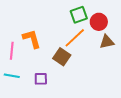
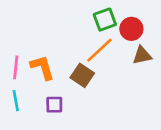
orange L-shape: (32, 39) -> (42, 67), moved
cyan line: (12, 76) -> (16, 101), turned 70

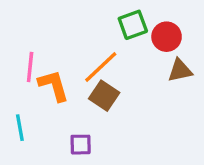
orange line: (99, 50) -> (101, 67), moved
pink line: (16, 67) -> (30, 67), moved
purple square: (54, 105) -> (81, 145), moved

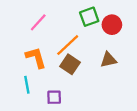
pink line: (30, 67) -> (38, 22), moved, turned 36
brown triangle: (180, 70) -> (109, 60), moved
cyan line: (20, 128) -> (27, 85), moved

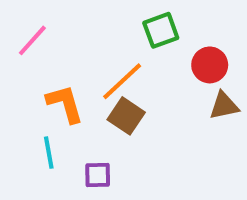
pink line: (38, 22) -> (32, 40), moved
red circle: (112, 25) -> (210, 65), moved
brown triangle: (109, 60) -> (224, 106), moved

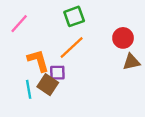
green square: (161, 30) -> (74, 16), moved
brown square: (126, 116) -> (48, 85), moved
purple square: (98, 175) -> (57, 73), moved

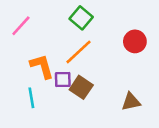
green square: (74, 16) -> (81, 18), turned -30
brown triangle: (131, 62) -> (131, 102), moved
brown square: (48, 85) -> (81, 87), moved

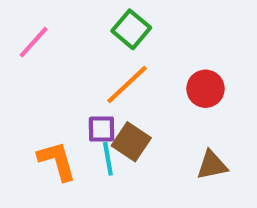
red circle: (135, 41) -> (205, 89), moved
orange L-shape: (42, 66) -> (57, 161), moved
cyan line: (31, 98) -> (108, 159), moved

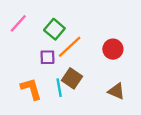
green square: (131, 29) -> (54, 29), moved
purple square: (102, 129) -> (47, 57), moved
brown triangle: (212, 165) -> (116, 91), turned 36

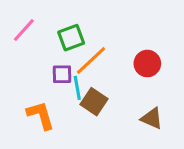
green square: (54, 29) -> (71, 38), turned 30
cyan line: (59, 88) -> (77, 88), moved

